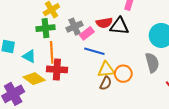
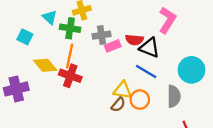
blue line: (94, 51) -> (146, 72), moved
cyan triangle: (29, 56) -> (50, 17), moved
yellow diamond: (34, 79) -> (45, 65), moved

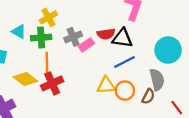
blue line: (146, 72) -> (125, 62), turned -45
red cross: (70, 76) -> (52, 83), turned -30
brown semicircle: (118, 105) -> (148, 96), moved

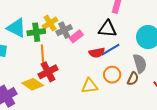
yellow cross: (48, 17) -> (50, 23), moved
cyan triangle: (19, 32) -> (16, 28), size x1.5
red semicircle: (106, 34) -> (97, 53), moved
yellow diamond: (25, 79) -> (33, 84), moved
yellow triangle: (106, 85) -> (90, 86), moved

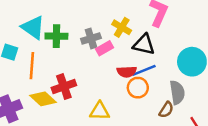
yellow cross: (50, 23) -> (122, 27), moved, turned -35
orange line: (43, 55) -> (32, 66), moved
orange circle: (112, 75) -> (138, 88), moved
yellow triangle: (90, 86) -> (100, 111), moved

